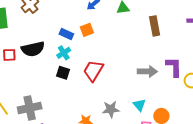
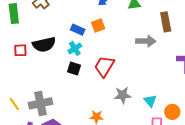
gray arrow: (147, 71) -> (146, 41), moved
gray star: (111, 109) -> (123, 95), moved

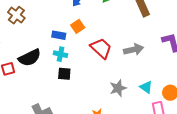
gray arrow: (146, 41) -> (134, 50), moved
cyan cross: (75, 48) -> (60, 54), turned -32
red trapezoid: (104, 66) -> (101, 48), moved, turned 115

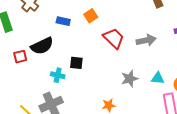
blue rectangle: (59, 35) -> (63, 21), moved
cyan cross: (60, 54) -> (58, 75), moved
cyan triangle: (146, 87) -> (158, 78), turned -32

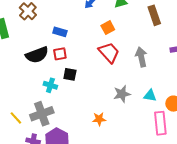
orange square: (91, 16) -> (108, 28), moved
gray arrow: (146, 40) -> (141, 57), turned -96
red square: (20, 57) -> (60, 54), moved

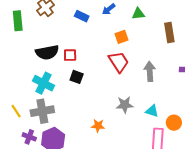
blue rectangle: (60, 32) -> (82, 16), moved
cyan cross: (50, 85) -> (44, 83), moved, size x1.5

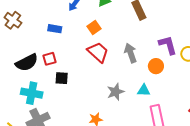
blue rectangle: (82, 16) -> (55, 29), moved
orange circle: (174, 123) -> (156, 66), moved

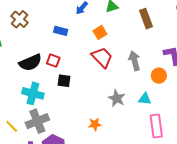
red square: (49, 59) -> (53, 61), turned 32
gray star: (116, 92) -> (117, 98), turned -30

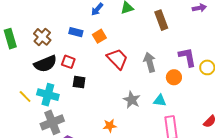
brown cross: (20, 19) -> (42, 37), moved
orange square: (100, 32) -> (99, 36), moved
yellow line: (12, 126) -> (25, 97), moved

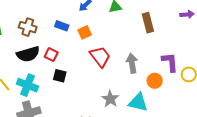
brown cross: (42, 37) -> (28, 27), turned -30
cyan triangle: (160, 100) -> (138, 102), size x1.5

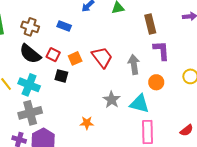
orange square: (85, 32) -> (75, 58), moved
black semicircle: (28, 54) -> (30, 54), turned 55
purple L-shape: (170, 62) -> (161, 50), moved

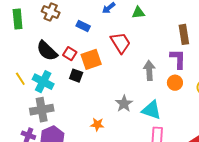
brown rectangle: (150, 24) -> (184, 34), moved
brown cross: (30, 27) -> (51, 12), moved
red trapezoid: (102, 57) -> (120, 43), moved
orange square: (75, 58) -> (91, 59), size x1.5
orange circle: (156, 82) -> (175, 83), moved

